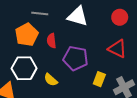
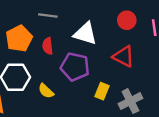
gray line: (40, 13) -> (48, 16), moved
white triangle: (78, 16) -> (85, 34), moved

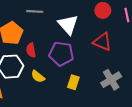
white triangle: (85, 34) -> (68, 25), turned 35
red semicircle: (48, 46) -> (31, 50), moved
yellow rectangle: (102, 91) -> (73, 82), moved

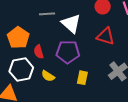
gray line: (35, 11) -> (47, 14), moved

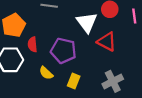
white triangle: (71, 24) -> (87, 22), moved
yellow semicircle: (48, 76) -> (46, 73), moved

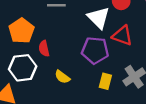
purple pentagon: (63, 51) -> (95, 50), moved
yellow rectangle: (74, 81) -> (105, 81), moved

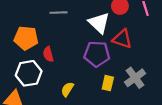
orange pentagon: (21, 31) -> (26, 38), turned -30
yellow semicircle: (62, 77) -> (67, 89), moved, turned 88

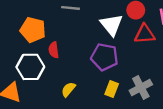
red triangle: (122, 39) -> (145, 34), moved, turned -30

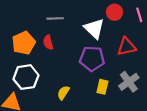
orange pentagon: (33, 30) -> (24, 43), turned -30
red triangle: (145, 34) -> (126, 47), moved
red semicircle: (54, 50) -> (48, 42), moved

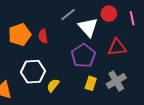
gray line: (55, 18) -> (68, 15), moved, turned -42
purple pentagon: (92, 59) -> (83, 56), turned 30
white hexagon: (26, 77) -> (33, 72), moved

